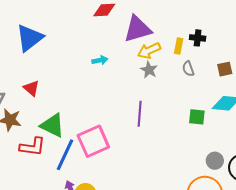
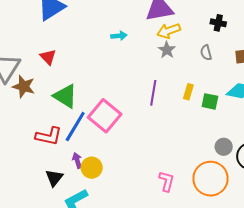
yellow rectangle: (179, 46) -> (188, 92), moved
pink square: (93, 141) -> (105, 116), turned -32
red L-shape: (32, 147) -> (49, 136), moved

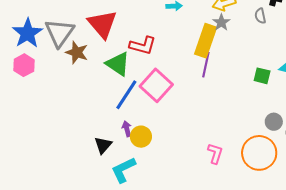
gray semicircle: (206, 53) -> (260, 16), moved
red triangle: (48, 57) -> (102, 24), size x1.8
yellow rectangle: (188, 92) -> (206, 41), moved, size x2.0
red L-shape: (49, 136) -> (143, 46), moved

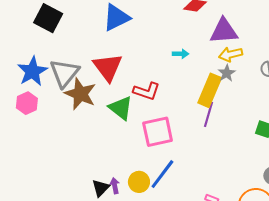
brown star: (77, 52) -> (80, 94), size x1.4
pink square: (156, 85) -> (158, 132), turned 32
blue line: (126, 95) -> (162, 174), moved
purple arrow: (127, 129) -> (115, 186), moved

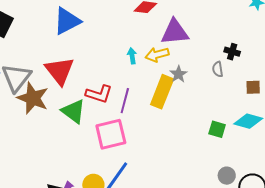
cyan arrow: (181, 54) -> (132, 56), turned -98
yellow arrow: (231, 54) -> (157, 55), moved
purple line: (208, 114) -> (125, 101), moved

